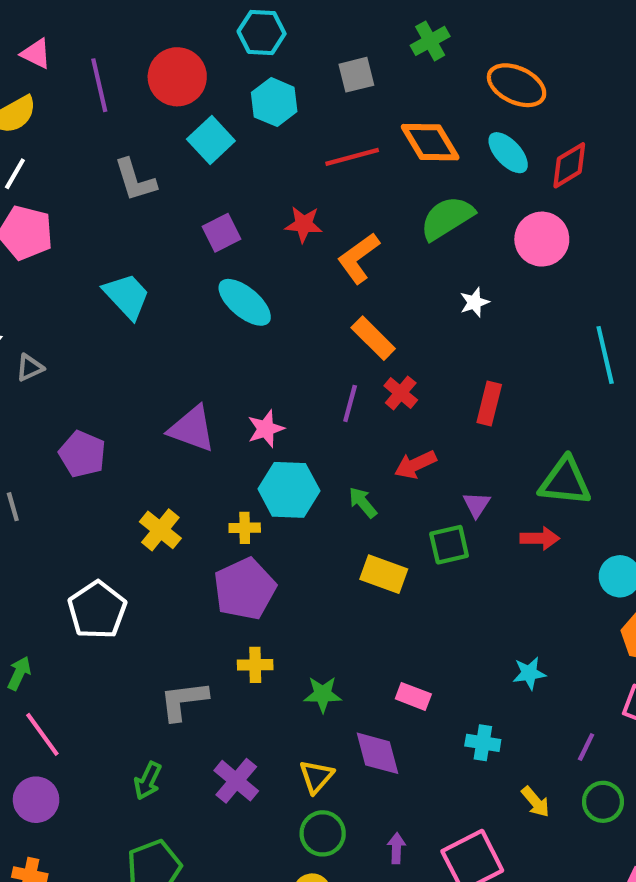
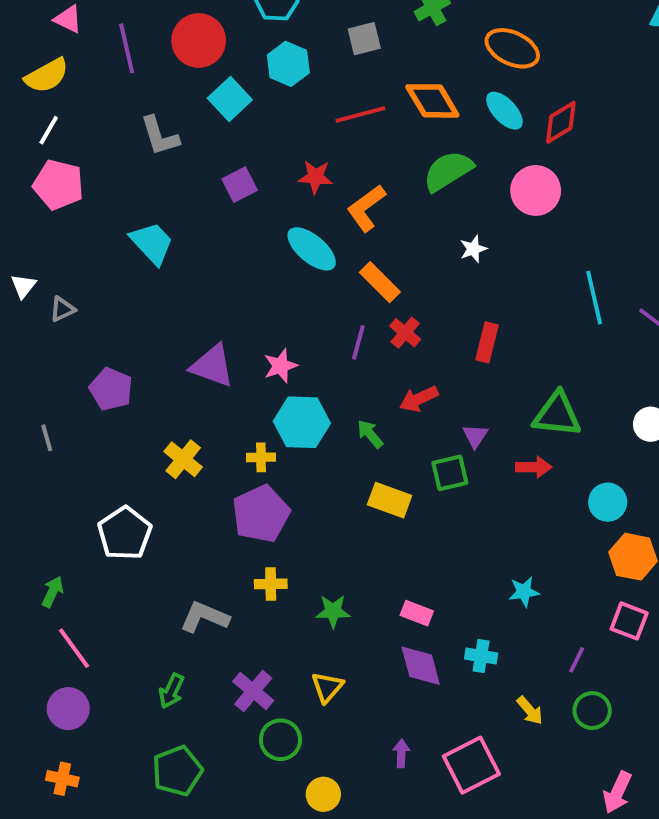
cyan ellipse: (245, 302) -> (312, 249), moved
gray L-shape: (184, 701) -> (205, 617), turned 30
purple diamond: (377, 753) -> (421, 666), moved
green circle: (323, 833) -> (280, 740), moved

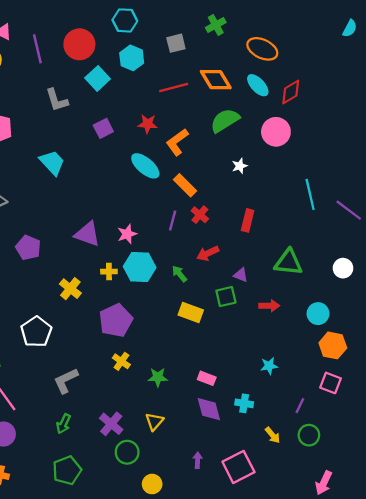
purple triangle: (475, 436) -> (241, 275), turned -42
yellow cross: (261, 457) -> (109, 272), moved
red arrow: (534, 467) -> (269, 306), moved
yellow cross: (271, 584) -> (121, 361), turned 36
gray L-shape: (205, 617) -> (66, 381), moved, turned -48

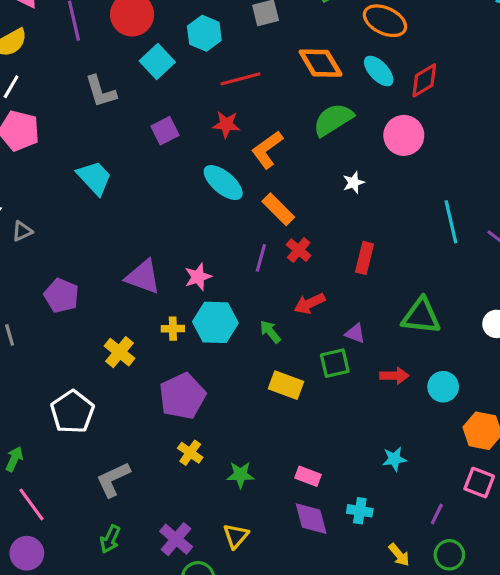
red line: (174, 87) -> (240, 79), moved
cyan circle: (318, 314) -> (443, 387), moved

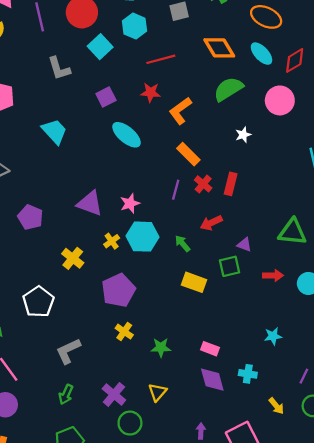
cyan ellipse: (223, 183) -> (127, 135), moved
red rectangle: (365, 258) -> (231, 184), moved
yellow cross: (173, 329) -> (112, 241), turned -35

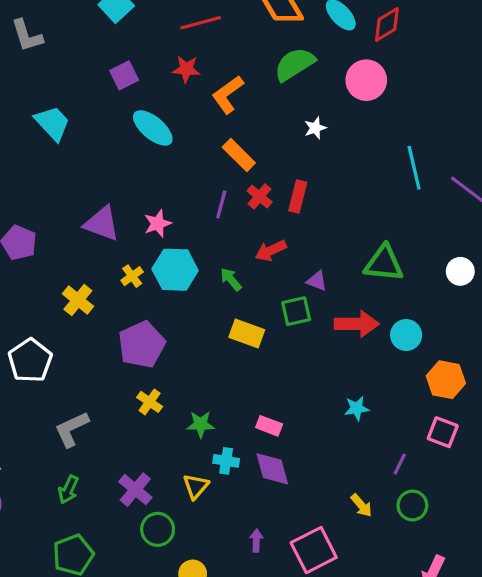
gray L-shape: (59, 68) -> (27, 36), moved
red arrow: (273, 275) -> (357, 324), size x1.5
cyan cross: (248, 374) -> (226, 461), moved

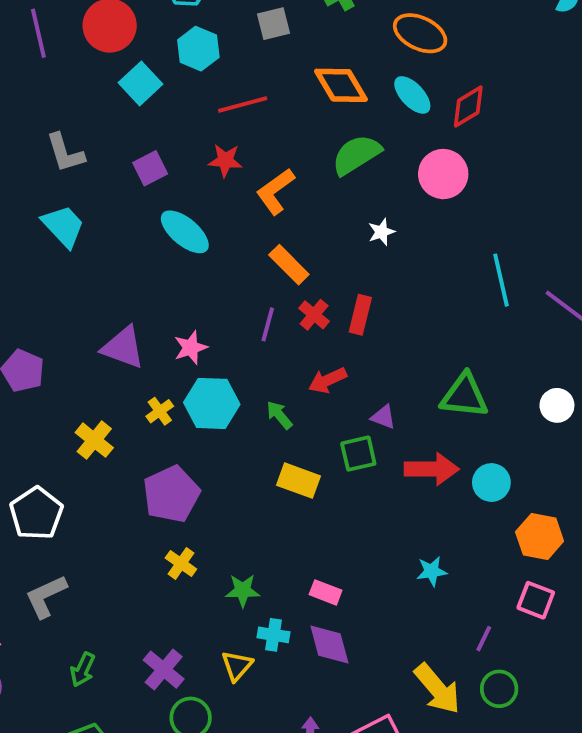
gray L-shape: (27, 36) -> (65, 153), moved
gray L-shape: (72, 429) -> (46, 596), moved
yellow arrow: (361, 505) -> (437, 689), size x1.8

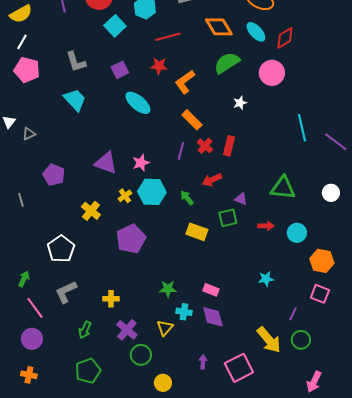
red arrow: (432, 469) -> (266, 226), size x0.6
yellow cross: (181, 564) -> (111, 299), moved, turned -35

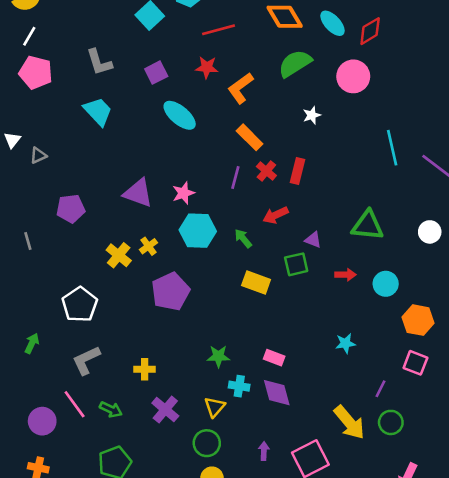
purple pentagon: (54, 175) -> (71, 209), turned -30
yellow cross: (125, 196) -> (148, 246), moved
pink line: (35, 308) -> (75, 404), moved
green arrow: (85, 330) -> (111, 409), turned -90
green circle: (141, 355) -> (207, 443), moved

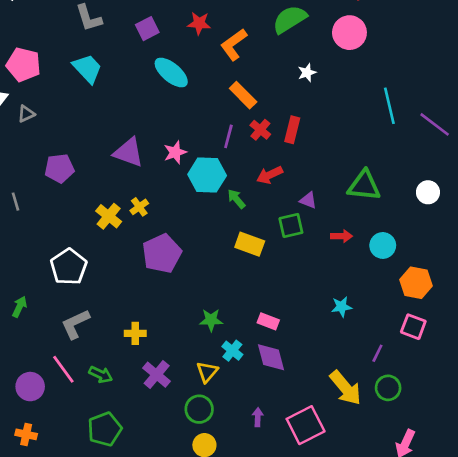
pink pentagon: (36, 73) -> (23, 65), moved
cyan hexagon: (198, 231) -> (207, 175), moved
cyan cross: (239, 386) -> (232, 351), turned 30

